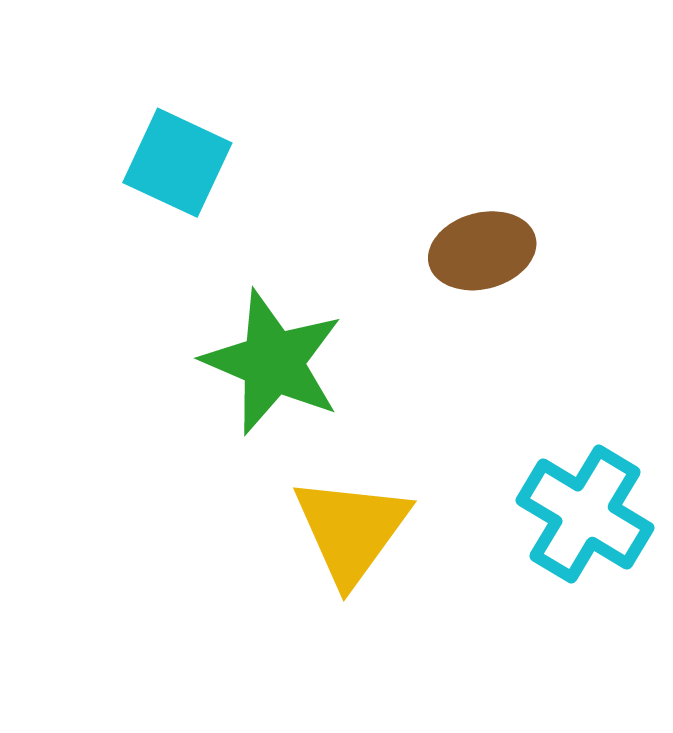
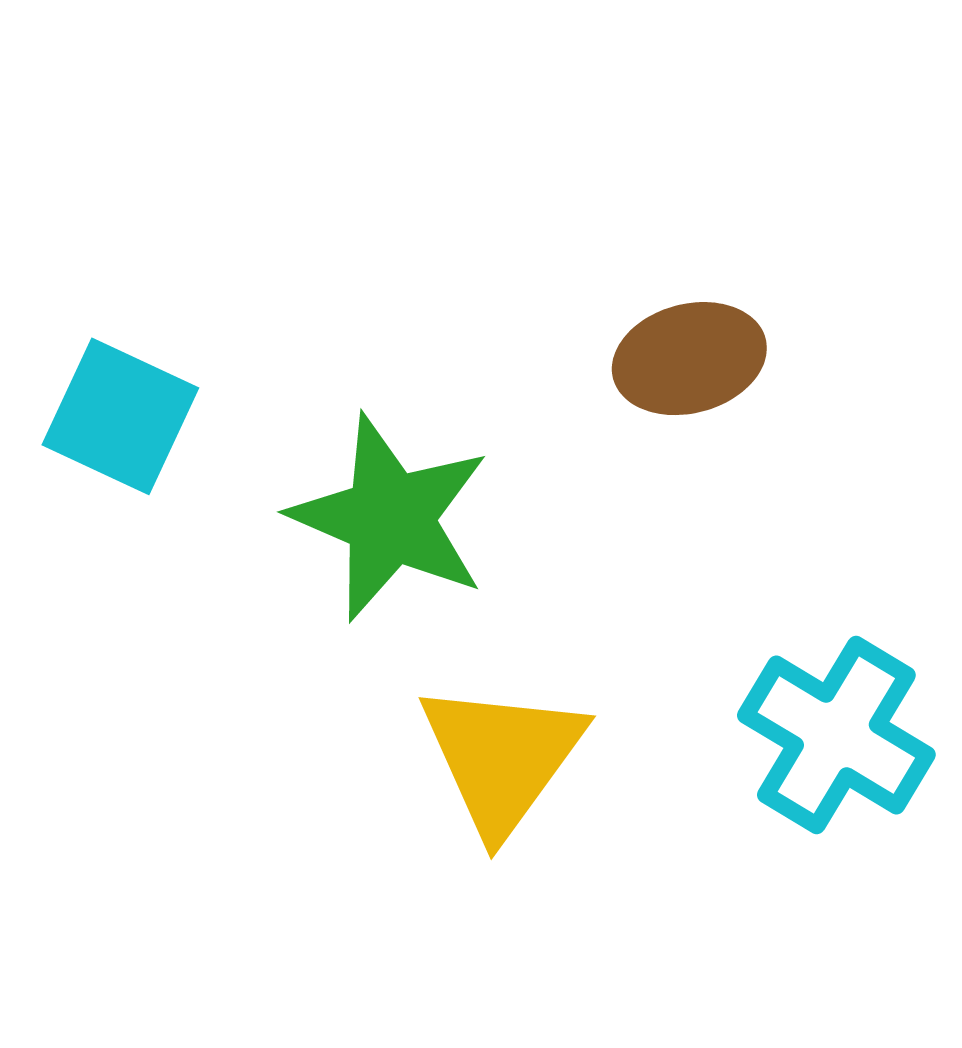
cyan square: (177, 163) -> (120, 416), moved

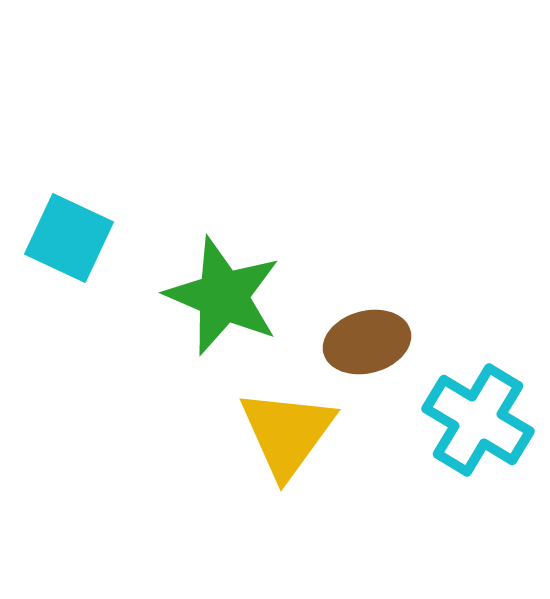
brown ellipse: (689, 359) -> (367, 342), moved

